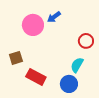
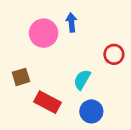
blue arrow: (54, 17) -> (71, 22), turned 120
cyan semicircle: (77, 65) -> (82, 80), moved

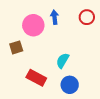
red circle: (114, 54) -> (87, 17), moved
brown square: (21, 77) -> (16, 47), moved

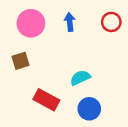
pink circle: (33, 25) -> (31, 23), moved
cyan semicircle: (63, 61) -> (80, 78), turned 35

